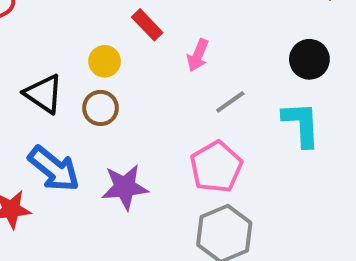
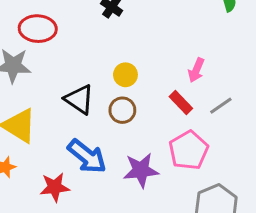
red rectangle: (147, 25) -> (181, 102), moved
pink pentagon: (216, 167) -> (189, 150), moved

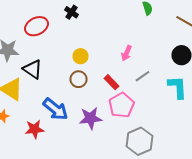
red ellipse: (38, 29) -> (36, 26), moved, turned -30
black triangle: (79, 99) -> (32, 69), moved
red rectangle: (181, 102) -> (112, 82), moved

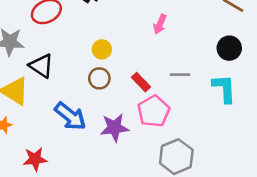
pink arrow: (126, 53) -> (160, 24), moved
gray line: (142, 76) -> (180, 75), turned 35
red star: (34, 129) -> (35, 159), moved

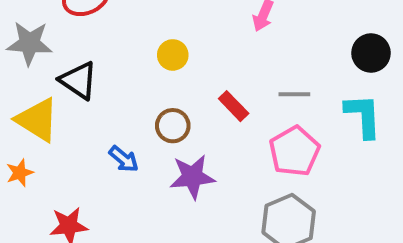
brown circle: (99, 78) -> (173, 126), moved
pink pentagon: (154, 111) -> (294, 151), moved
blue arrow: (70, 116) -> (124, 159), size x0.6

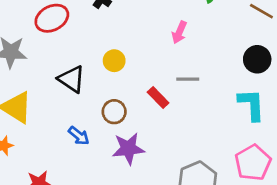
black triangle: (79, 80) -> (72, 79), moved
gray line: (294, 94) -> (188, 79), moved
pink pentagon: (294, 151) -> (253, 163), moved

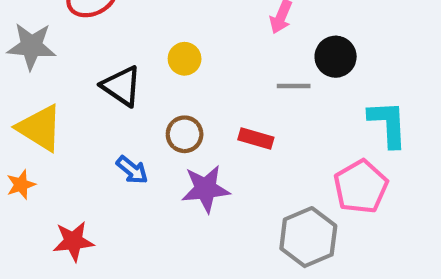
black circle: (257, 59) -> (336, 57), moved
red rectangle: (158, 98) -> (256, 138), moved, turned -30
pink pentagon: (253, 163) -> (361, 187), moved

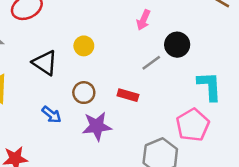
gray line: (294, 86) -> (151, 63), turned -36

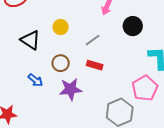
gray line: (151, 63) -> (93, 40), moved

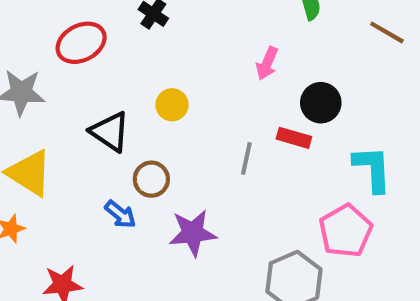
gray line: (93, 40) -> (246, 158), moved, turned -42
brown circle: (61, 63) -> (151, 179), moved
red rectangle: (95, 65) -> (294, 138), moved

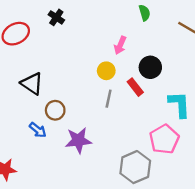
yellow circle: (172, 105) -> (106, 71), moved
red rectangle: (294, 138) -> (135, 87), turned 36

